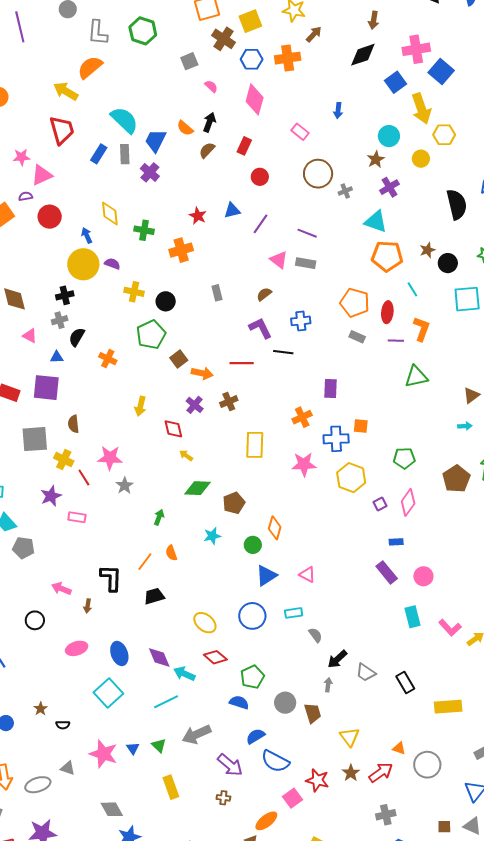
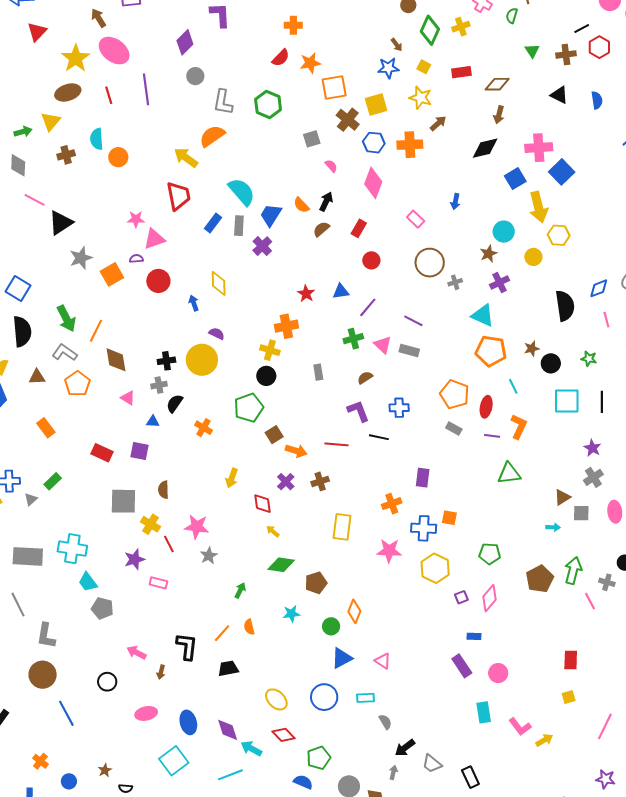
green cross: (144, 230) -> (353, 339), moved, turned -30
yellow circle: (83, 264) -> (202, 360), moved
yellow cross: (134, 292) -> (270, 350), moved
purple square: (46, 388) -> (140, 451), size x0.7

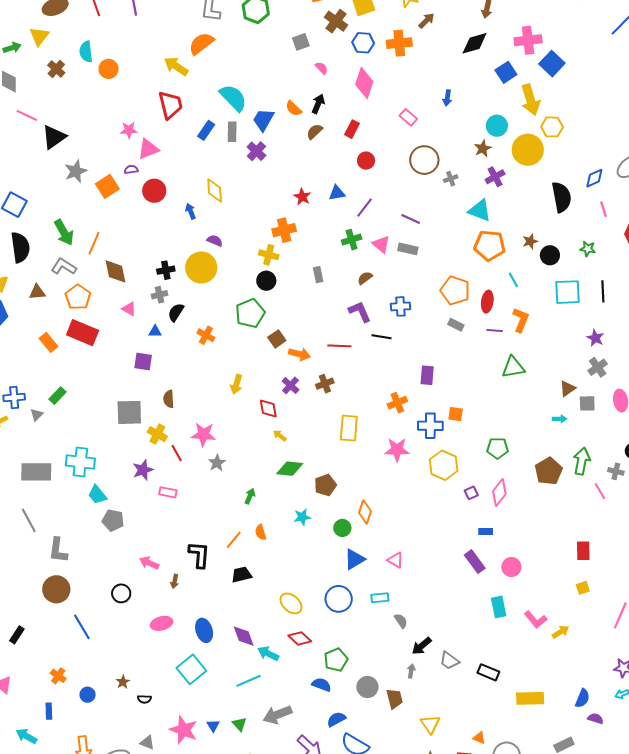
brown cross: (66, 155) -> (56, 69), turned -30
yellow circle: (533, 257) -> (528, 150), size x1.8
red rectangle: (102, 453) -> (83, 333), moved, size x1.4
black rectangle: (470, 777) -> (488, 672), turned -40

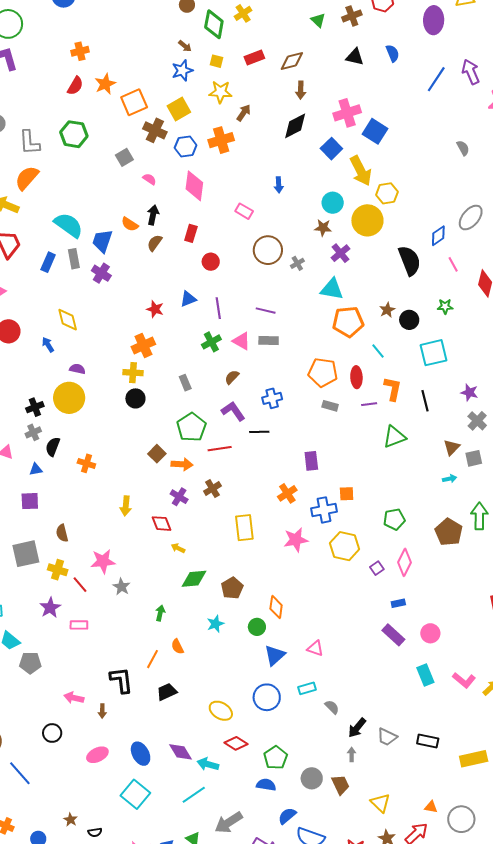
brown star: (483, 148) -> (323, 228), turned -30
purple line: (365, 208) -> (218, 308), turned -35
black line: (603, 291) -> (425, 401), moved
green pentagon: (250, 313) -> (191, 427), moved

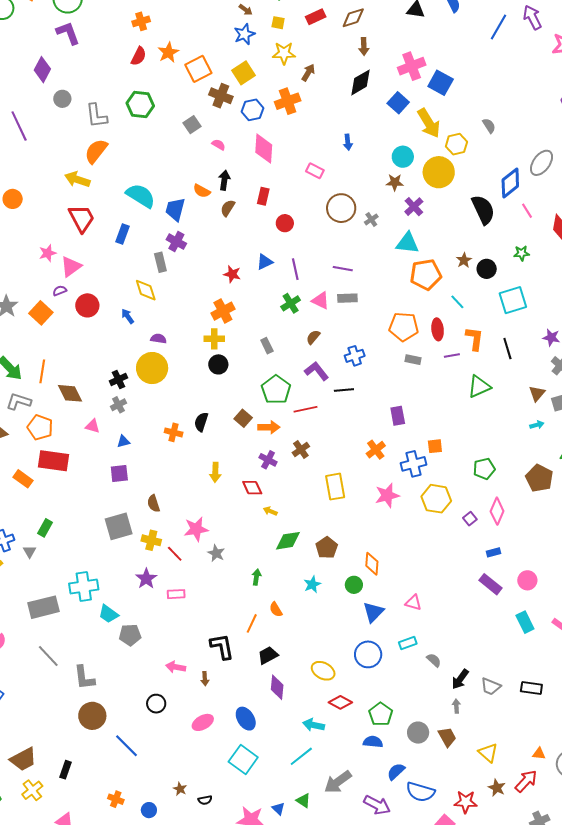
gray semicircle: (463, 148) -> (489, 126), moved
blue diamond: (438, 236) -> (510, 183), size x1.4
gray rectangle: (74, 259) -> (160, 262), moved
black semicircle: (53, 447) -> (201, 422), moved
purple diamond: (181, 752) -> (277, 687), moved, turned 40

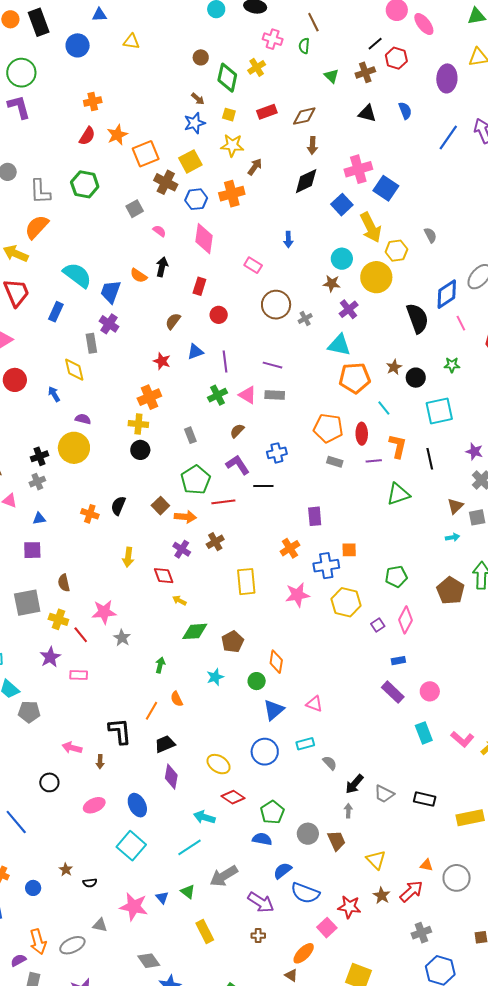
brown semicircle: (228, 208) -> (173, 321), moved

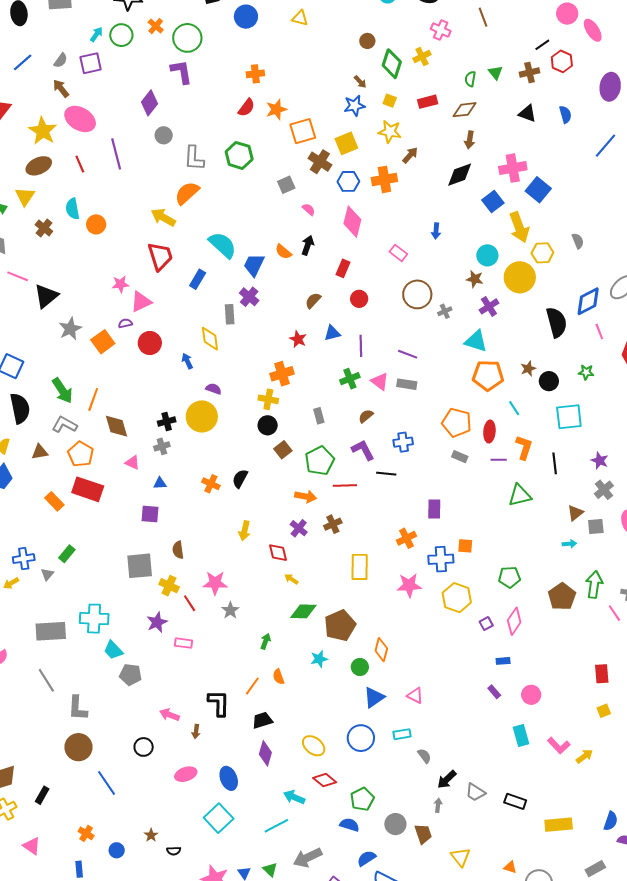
green semicircle: (304, 46) -> (470, 79), moved
brown square: (160, 506) -> (283, 450), moved
brown pentagon: (233, 642) -> (340, 625), size x1.4
purple rectangle: (393, 692) -> (494, 692), size x0.6

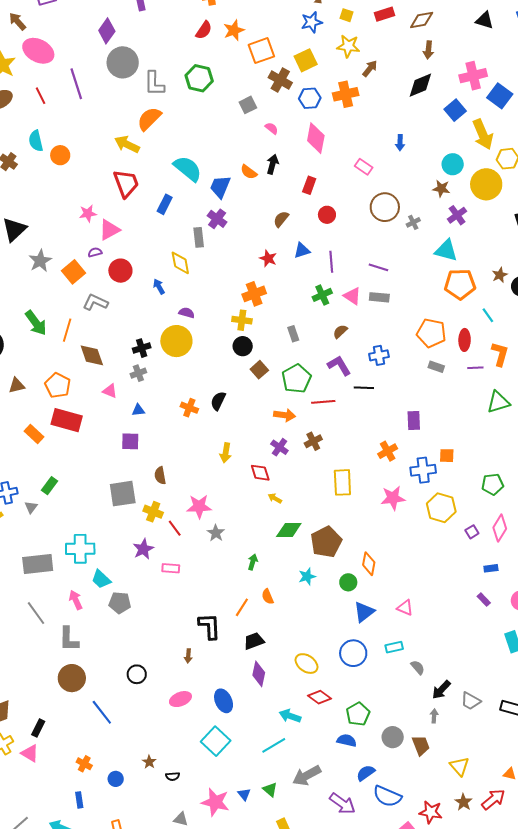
gray circle: (164, 135) -> (123, 62), size x1.8
gray L-shape: (64, 425) -> (95, 302), moved
pink arrow: (169, 715) -> (76, 600), moved, turned 48
pink triangle: (32, 846) -> (30, 753), moved

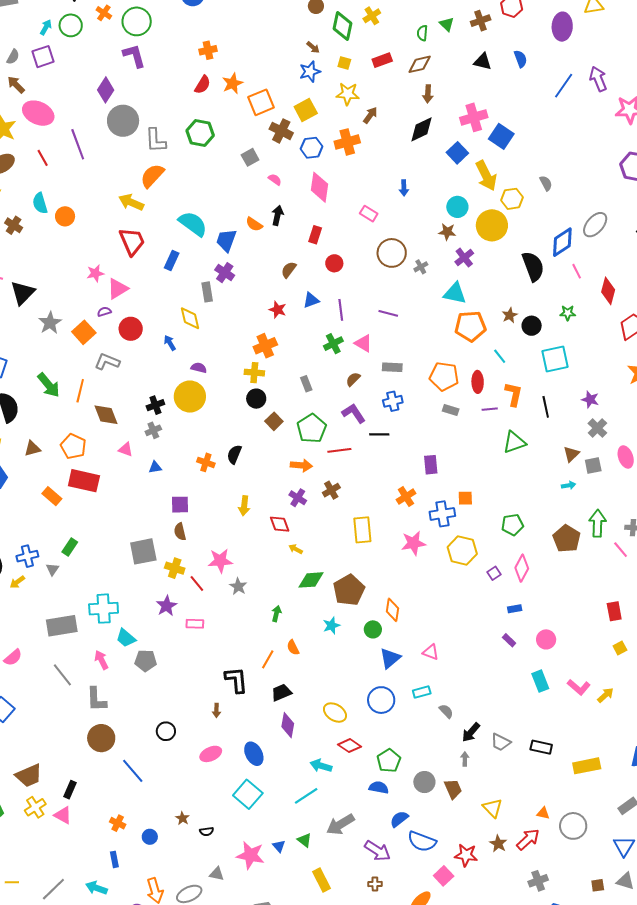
gray rectangle: (379, 297) -> (392, 367), moved
purple square: (130, 441) -> (180, 505), moved

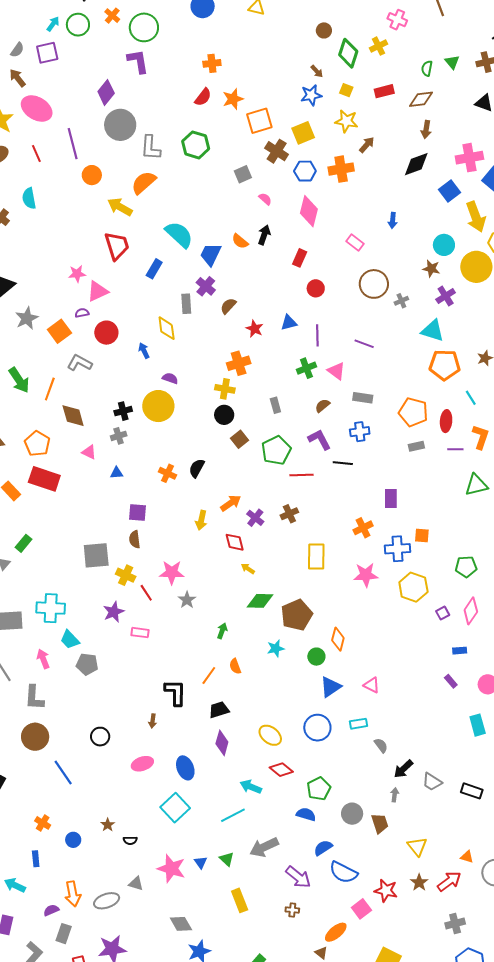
orange circle: (65, 216) -> (92, 175), moved
brown semicircle: (289, 270) -> (228, 306), moved
gray rectangle: (451, 410) -> (416, 446), turned -35
orange arrow: (301, 465) -> (231, 503), moved, turned -45

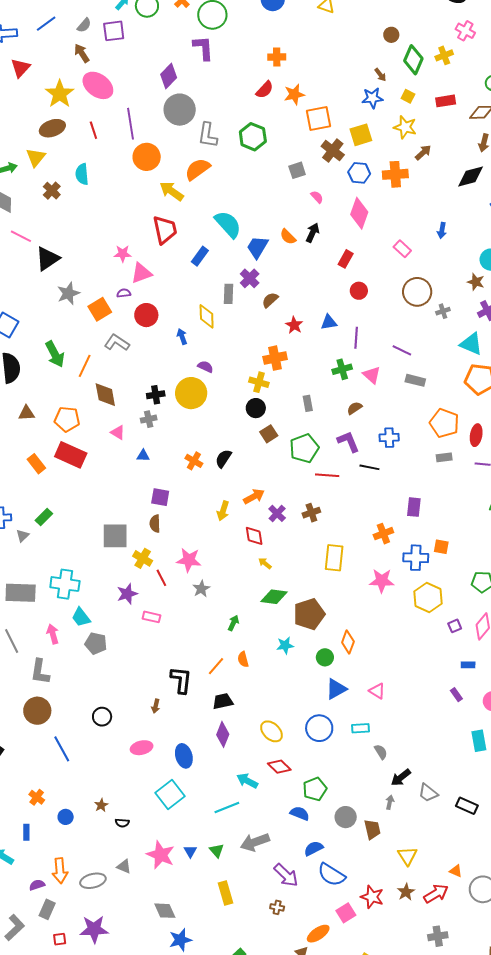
orange circle: (92, 175) -> (147, 157), size x1.4
gray rectangle: (363, 398) -> (415, 380), moved
orange pentagon: (37, 444) -> (67, 419), turned -30

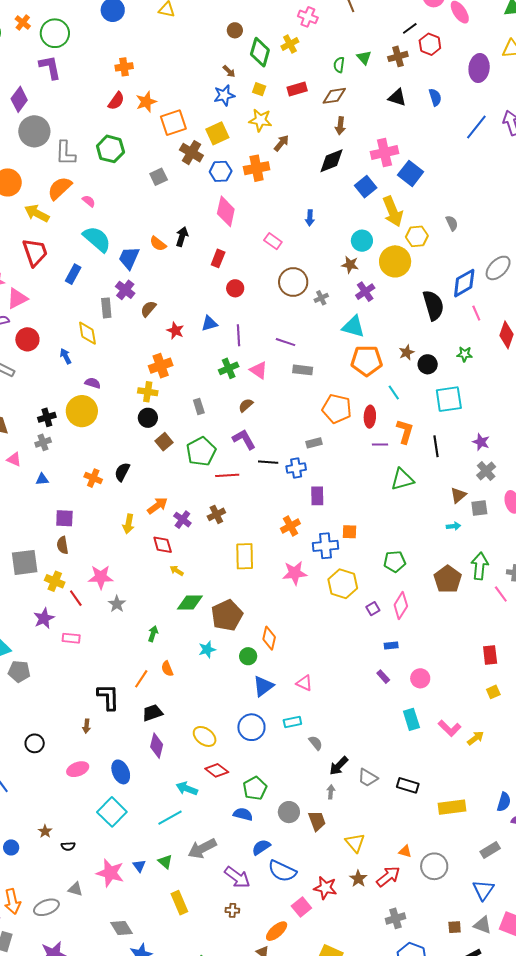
pink semicircle: (317, 197) -> (89, 201), moved
blue cross: (389, 438) -> (296, 468), moved
gray rectangle: (444, 457) -> (314, 443), moved

